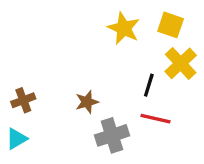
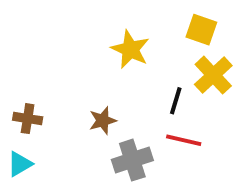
yellow star: (124, 28) -> (130, 49), moved
brown cross: (23, 100) -> (28, 119), turned 30

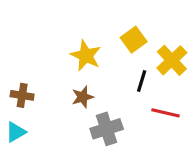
yellow square: (201, 30) -> (134, 40), moved, turned 35
yellow star: (130, 49) -> (86, 56), moved
red line: (184, 140) -> (165, 113), moved

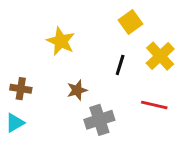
yellow square: (134, 40) -> (130, 22), moved
yellow star: (86, 56) -> (61, 41), moved
black line: (142, 81) -> (120, 65), moved

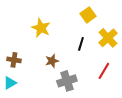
red line: (154, 105) -> (104, 71), turned -72

